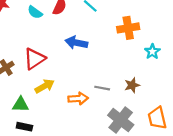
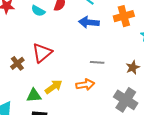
blue arrow: (76, 43) -> (89, 22), moved
yellow arrow: (45, 86) -> (54, 87), moved
gray line: (102, 88) -> (97, 62), moved

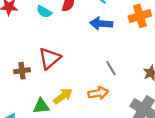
gray line: (97, 62) -> (111, 68), turned 56
brown cross: (17, 63) -> (22, 71), turned 32

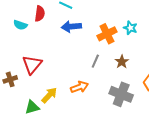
orange cross: (140, 16) -> (107, 34), moved
gray line: (111, 68) -> (95, 61), moved, turned 64

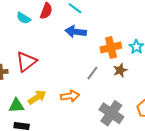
brown star: (122, 62) -> (120, 70), moved

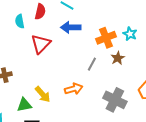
cyan semicircle: (24, 18) -> (20, 21), turned 56
red triangle: (26, 62) -> (41, 44), moved
yellow arrow: (37, 97) -> (43, 94), turned 90

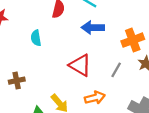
cyan semicircle: (20, 21) -> (36, 38), moved
red triangle: (41, 44) -> (80, 65), moved, turned -45

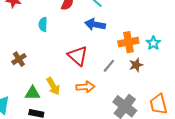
brown cross: (17, 81) -> (19, 59), turned -32

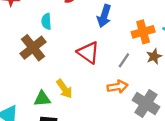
blue arrow: (95, 24) -> (104, 16), turned -78
brown cross: (19, 59) -> (33, 48), moved, size x1.6
orange arrow: (85, 87) -> (117, 87), moved

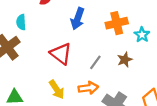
orange cross: (143, 32) -> (117, 23), moved
yellow arrow: (64, 89) -> (57, 89), moved

